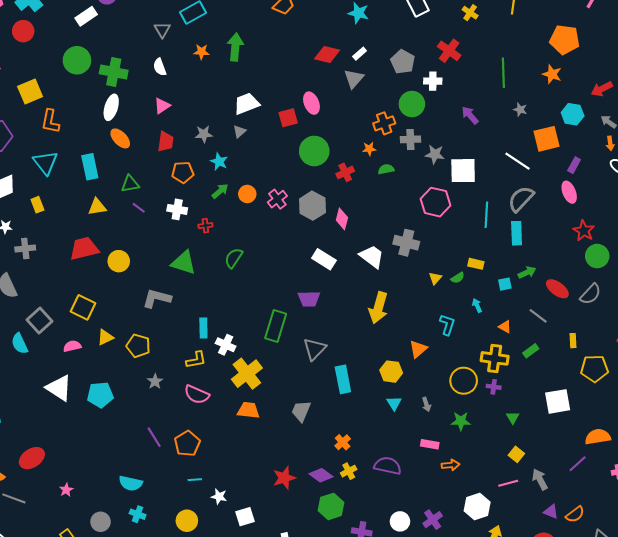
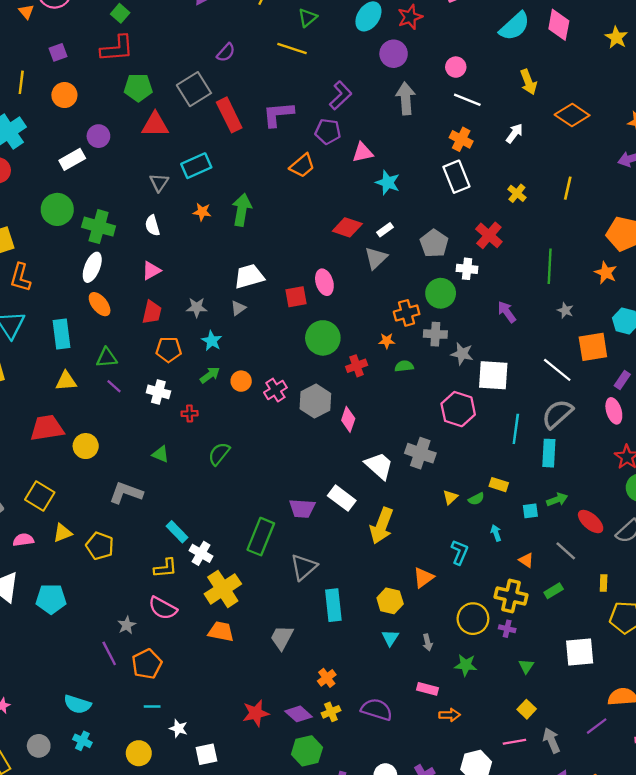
white rectangle: (324, 259) -> (342, 498), moved
green triangle: (184, 263) -> (161, 454), size x0.6
cyan rectangle: (203, 328) -> (177, 532), turned -48
gray star: (155, 381) -> (127, 625), moved

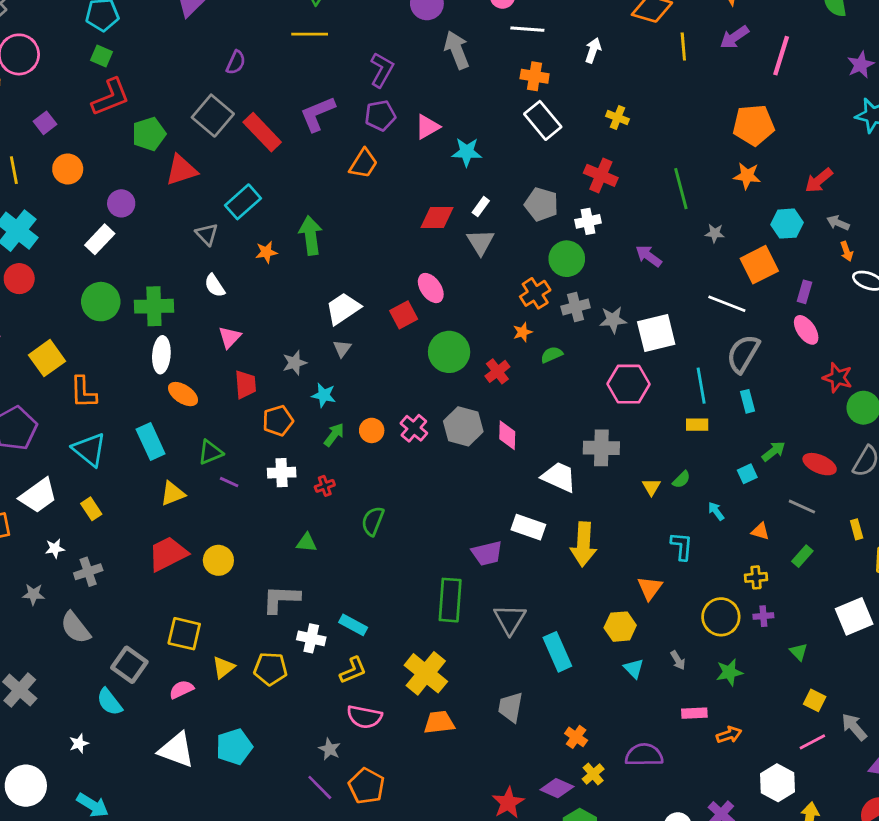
yellow line: (568, 188) -> (683, 46), moved
cyan rectangle: (549, 453) -> (748, 401), size x0.7
yellow rectangle: (499, 485) -> (697, 425), moved
white cross: (201, 553) -> (311, 638), moved
yellow cross: (511, 596) -> (756, 577), size x0.6

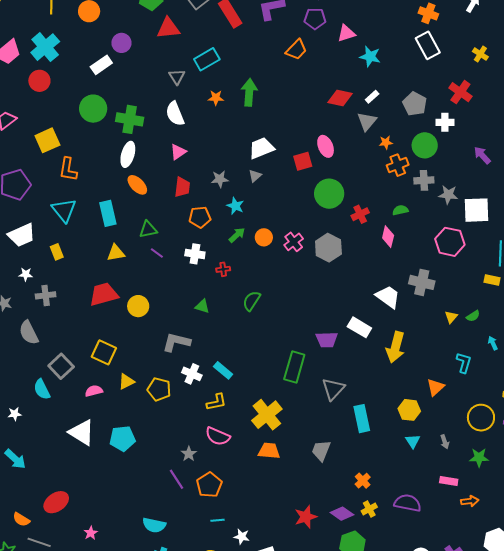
white semicircle: (215, 286) -> (175, 114), size x1.4
orange star: (523, 332) -> (386, 142), moved
pink diamond: (507, 435) -> (388, 237), moved

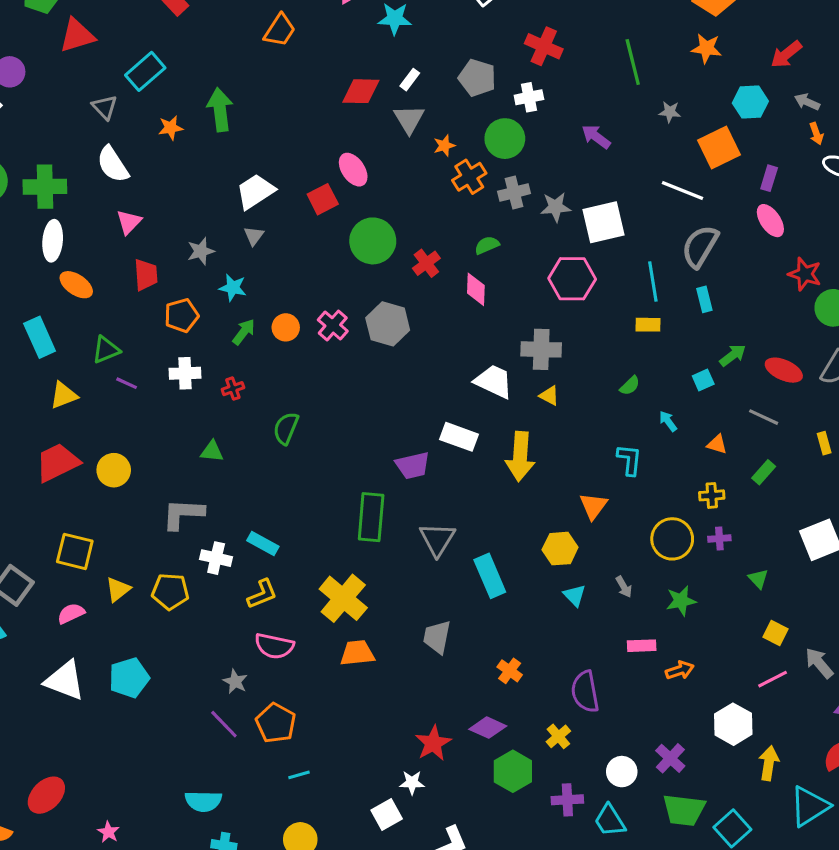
yellow triangle: (451, 317) -> (549, 396), moved, turned -32
purple semicircle: (408, 503) -> (585, 692), turned -100
yellow cross: (369, 509) -> (558, 736), moved
white star: (242, 537) -> (412, 782), moved

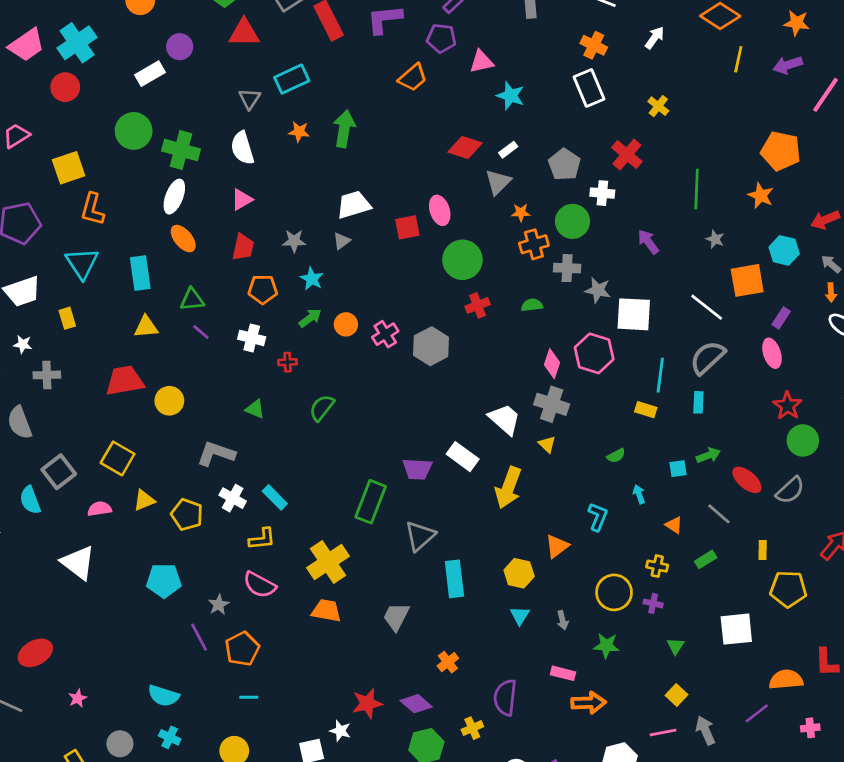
green circle: (373, 241) -> (462, 260), moved
pink diamond: (476, 289) -> (552, 364), moved
orange arrow: (680, 670) -> (589, 703), size x1.4
cyan pentagon: (129, 678) -> (164, 580), moved

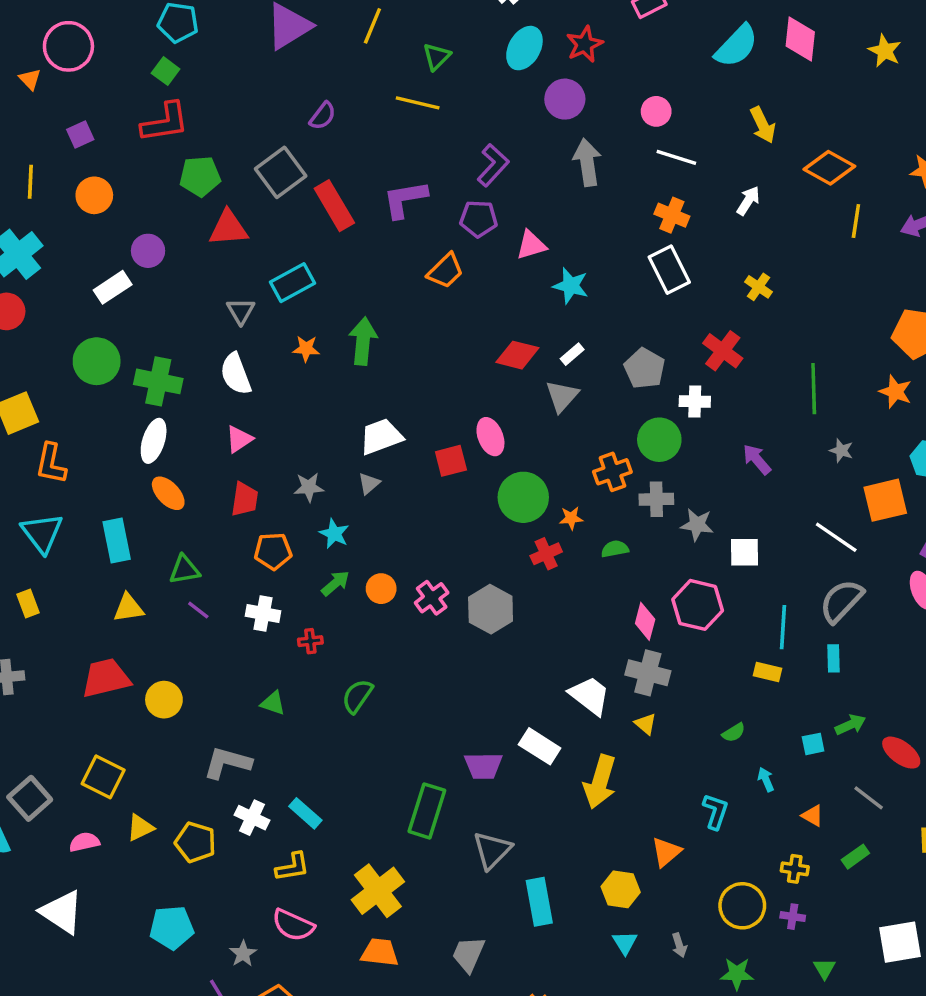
orange star: (521, 213) -> (571, 518), moved
white square: (634, 314) -> (744, 552), size x0.7

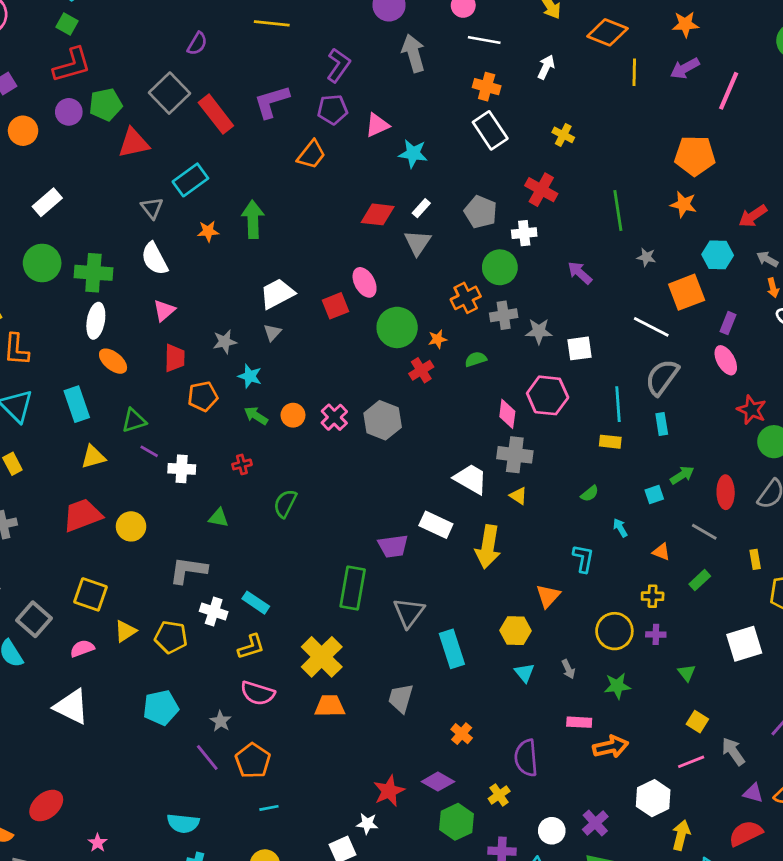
purple circle: (148, 251) -> (69, 112), moved
green arrow: (335, 583) -> (256, 416), turned -100
white cross: (263, 613) -> (182, 469), moved
red ellipse: (901, 753) -> (726, 492), turned 60

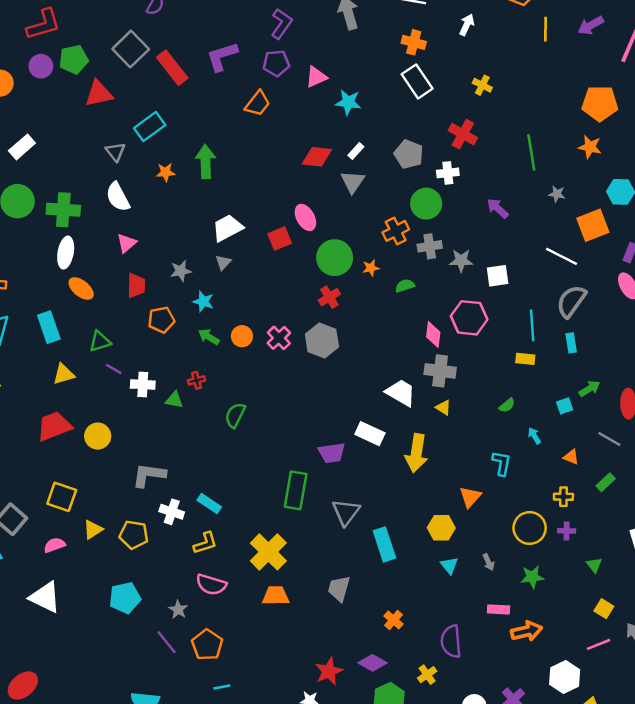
red cross: (421, 370) -> (329, 297), moved
green triangle: (219, 518) -> (174, 400), moved

